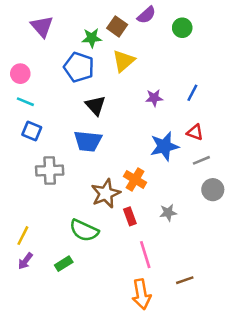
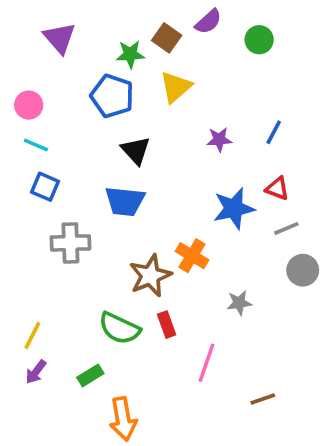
red rectangle: (130, 216) -> (167, 325), moved
pink line: (145, 255) -> (207, 363), turned 36
orange arrow: (141, 294) -> (123, 419), moved

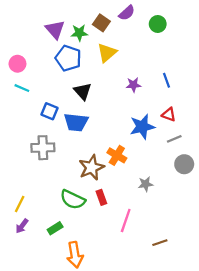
purple triangle: (60, 38) -> (55, 30), moved
blue line: (274, 132) -> (167, 80), turned -48
blue square: (45, 187) -> (49, 111), moved

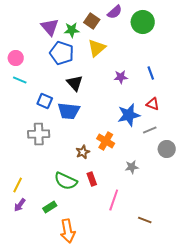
green circle: (158, 24) -> (143, 22), size x1.5
gray line: (174, 139) -> (150, 130), moved
brown star: (91, 168) -> (83, 152), size x0.6
brown line: (160, 243) -> (145, 220), turned 40

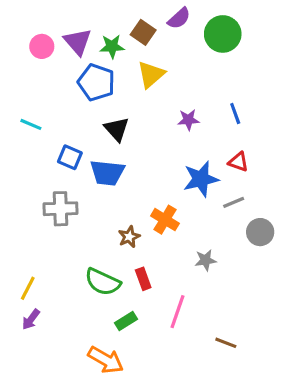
pink circle: (16, 58) -> (42, 46), moved
green rectangle: (50, 207) -> (126, 321), moved
orange arrow: (68, 231) -> (106, 360), turned -50

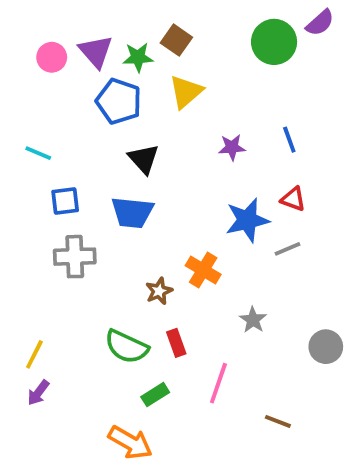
purple semicircle: (179, 18) -> (320, 23), moved
blue square: (70, 157) -> (65, 201), moved, turned -30
gray circle: (260, 232) -> (326, 347), moved
gray star: (206, 260) -> (253, 320), turned -30

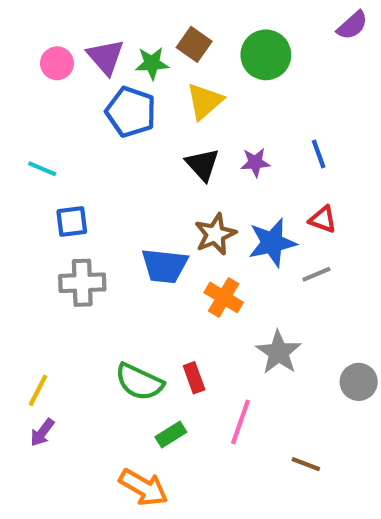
green circle: (274, 42) -> (266, 55), moved
black triangle: (144, 159) -> (203, 165), moved
blue trapezoid: (132, 213) -> (165, 266), moved
brown star: (159, 291) -> (215, 234), moved, size x1.4
gray star: (253, 320) -> (278, 352), size x1.5

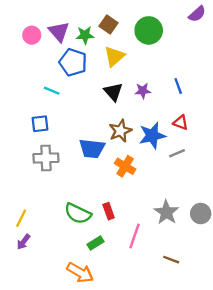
cyan line: (42, 169) -> (52, 91), moved
gray star: (278, 352) -> (166, 212), moved

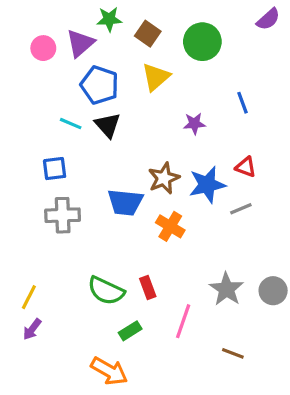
purple triangle: (59, 32) -> (80, 43), turned 30
green star: (85, 35) -> (109, 19), moved
blue line: (178, 86) -> (243, 103), moved
black triangle: (113, 92) -> (108, 125), moved

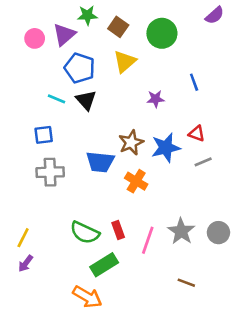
gray line: (241, 209) -> (203, 162), moved
pink line: (183, 321) -> (148, 240), moved
green rectangle: (130, 331) -> (104, 265), size x1.5

